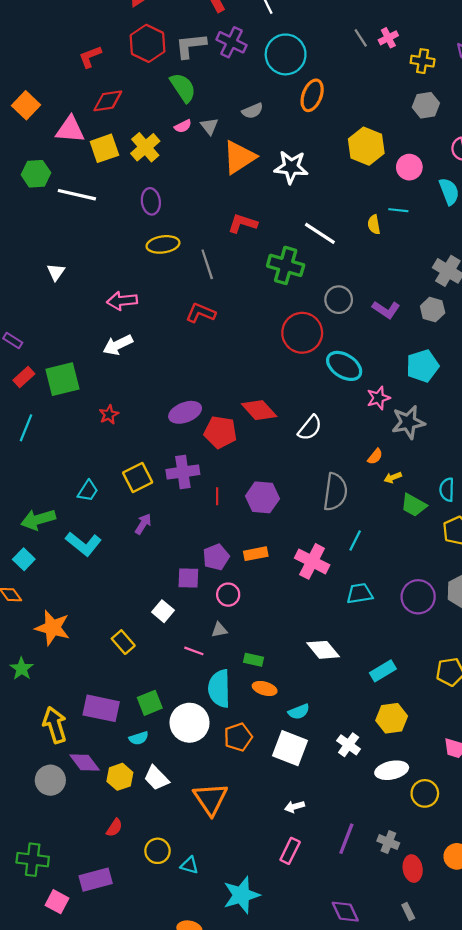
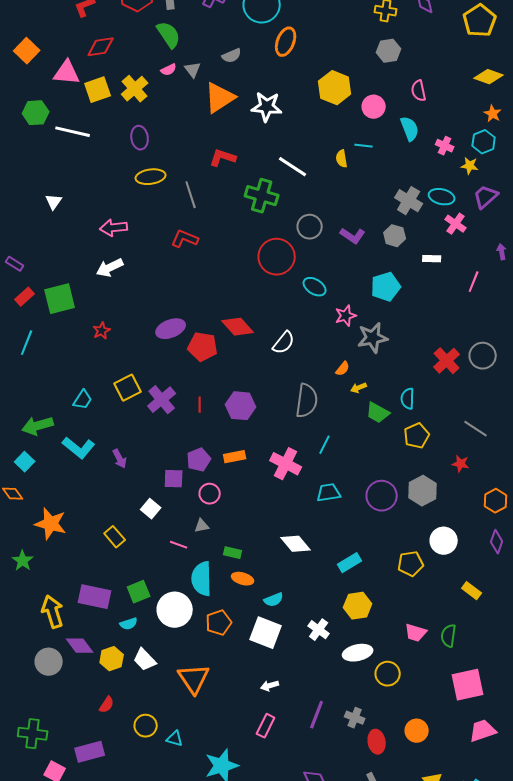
cyan ellipse: (344, 366) -> (315, 287), size x0.7
purple cross: (183, 472) -> (162, 400), moved, turned -32
purple arrow: (143, 524) -> (120, 459), moved, turned 120

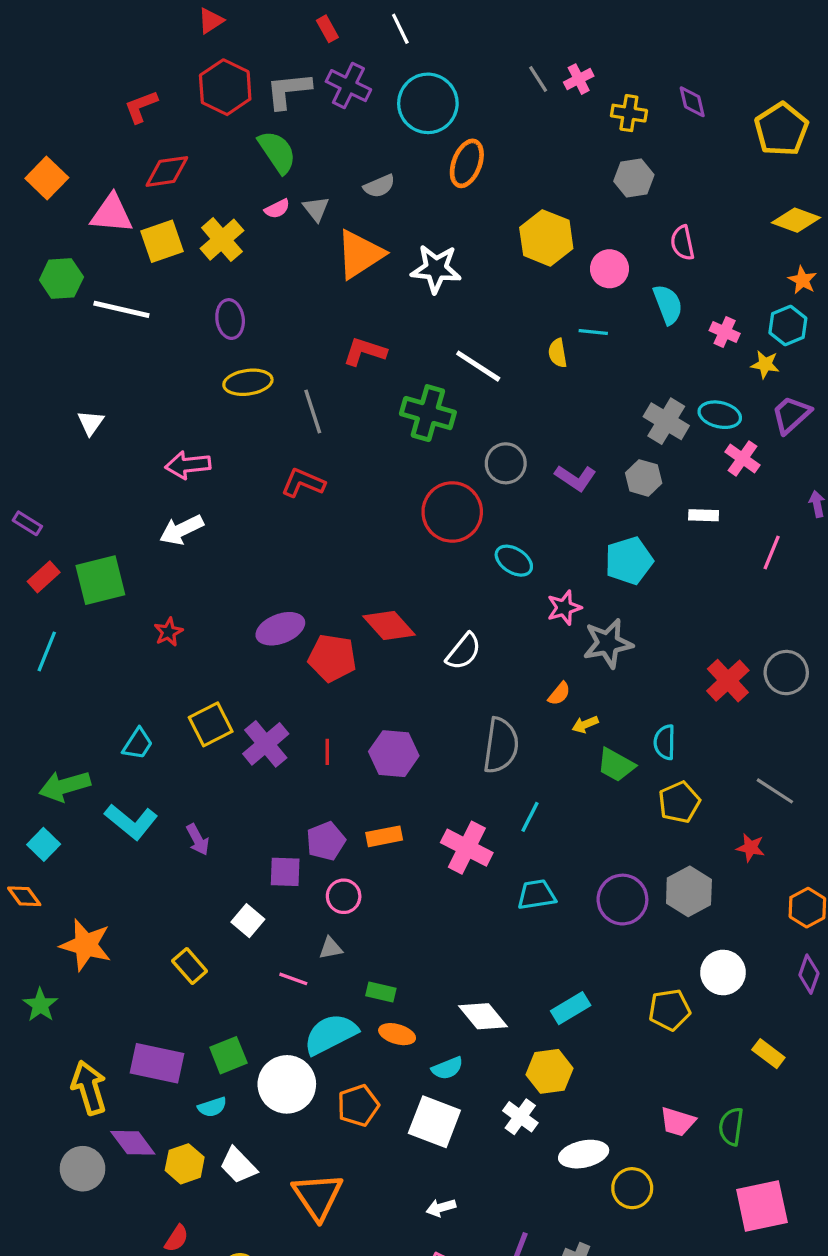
white diamond: (296, 544) -> (483, 1016), moved
cyan semicircle: (202, 579) -> (331, 1034), turned 64
yellow hexagon: (358, 606) -> (550, 1071), moved

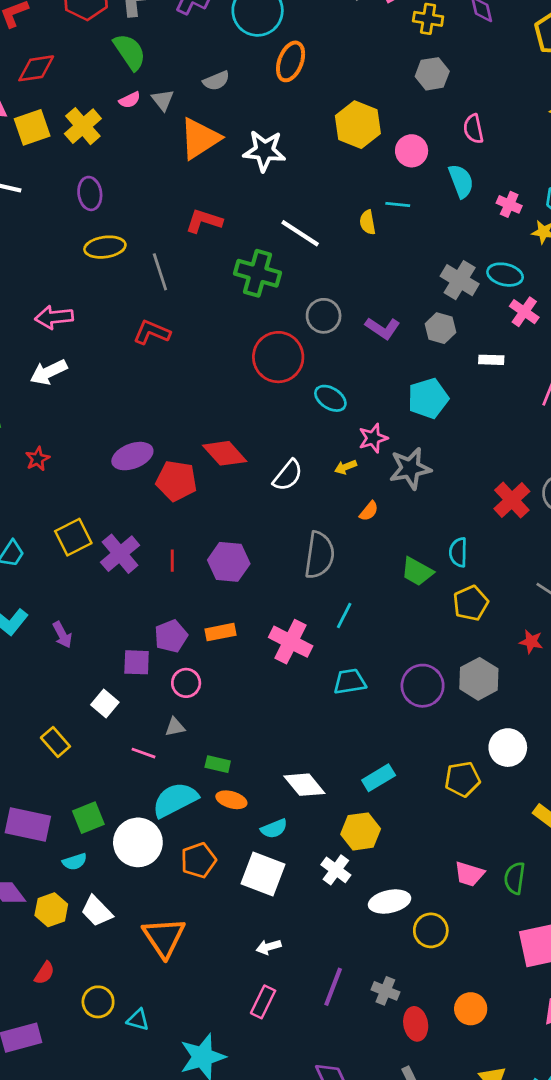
yellow arrow: (585, 724) -> (346, 467), moved

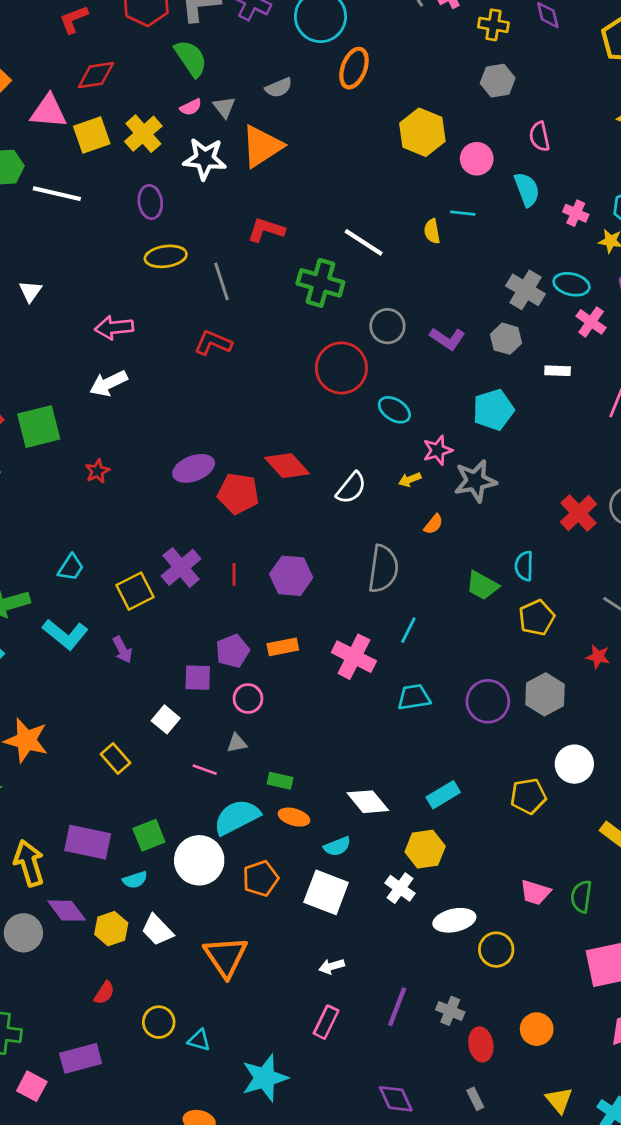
white star: (264, 151) -> (205, 159), moved
yellow square: (73, 537) -> (135, 591), moved

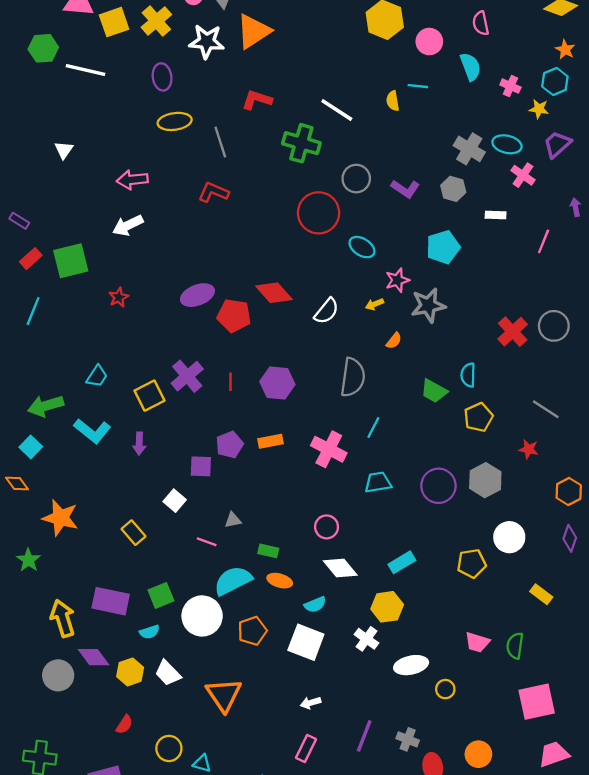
purple arrow: (122, 650) -> (139, 444), turned 30
pink circle: (248, 699) -> (327, 527), moved
yellow circle: (496, 950) -> (445, 689), size x0.7

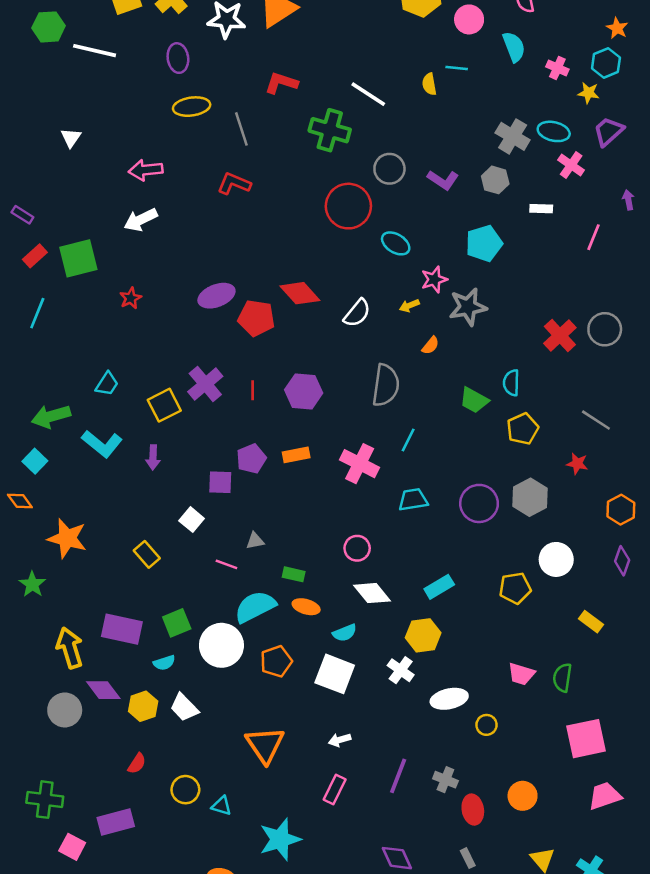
orange triangle: (224, 695) -> (265, 745), moved

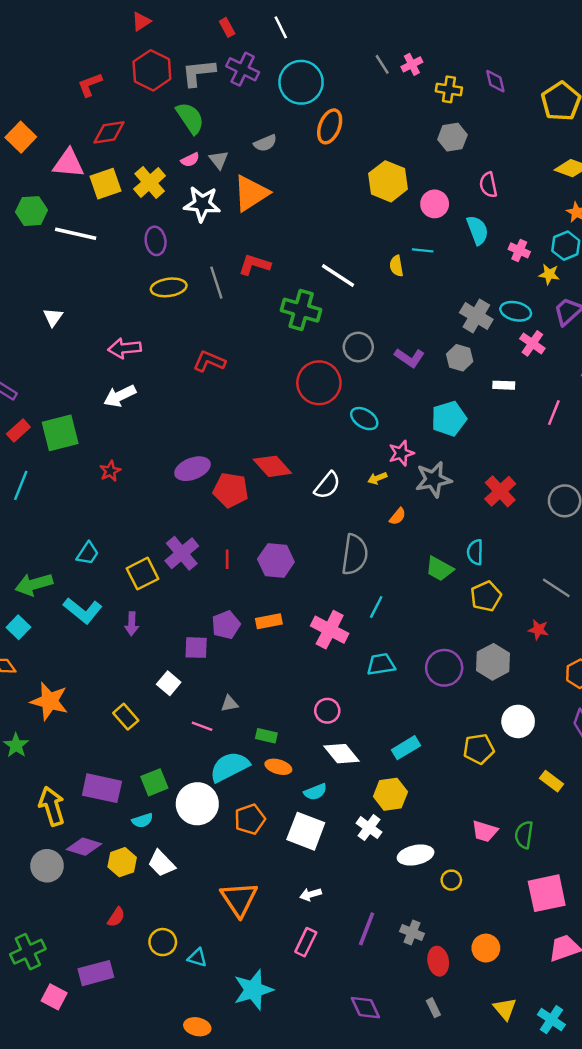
gray line: (241, 129) -> (216, 283), moved
red cross: (560, 335) -> (500, 491), moved
purple diamond: (103, 690) -> (84, 847), turned -36
green cross: (45, 800) -> (28, 952), turned -32

